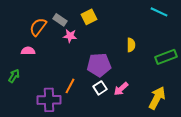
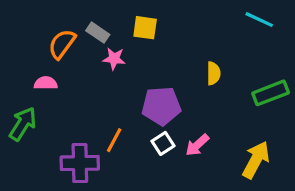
yellow square: (89, 17) -> (145, 28), turned 35
green arrow: (14, 76) -> (23, 124), size x1.5

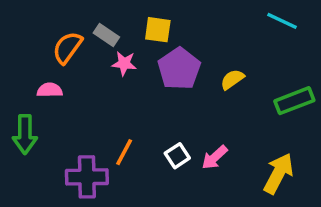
yellow semicircle: (214, 73) -> (232, 79), turned -125
purple pentagon: (161, 106) -> (179, 69), moved, turned -30
green arrow: (23, 124) -> (25, 134), turned 148

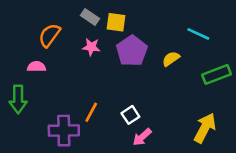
cyan line: (282, 21) -> (198, 34), moved
gray rectangle: (106, 35) -> (90, 17), moved
pink arrow: (215, 157) -> (142, 137), moved

